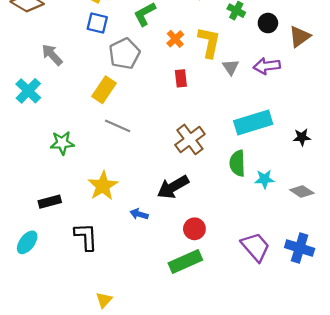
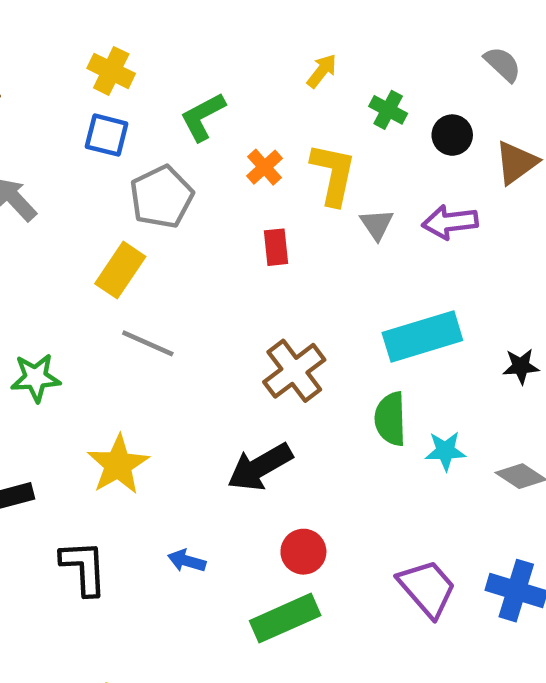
blue arrow: (139, 214) -> (187, 561), moved

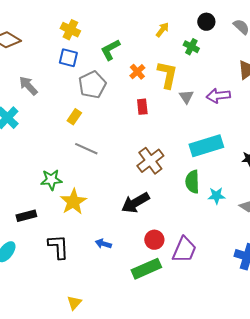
black circle: (452, 135) -> (206, 22), moved
yellow rectangle: (120, 270) -> (74, 117), size x0.7
green star: (36, 378) -> (51, 180), moved
purple trapezoid: (427, 588) -> (184, 250), moved, turned 64

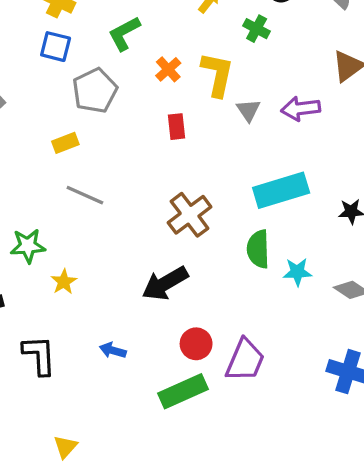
yellow rectangle: (74, 117) -> (65, 143), turned 35
yellow star: (73, 202) -> (64, 282), size x0.6

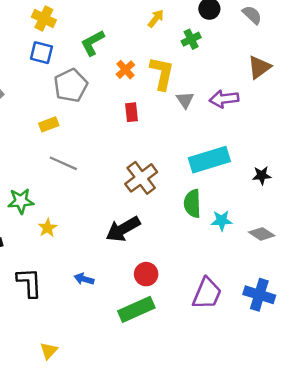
green cross: (257, 29) -> (191, 39), turned 36
purple trapezoid: (245, 360) -> (207, 294), moved

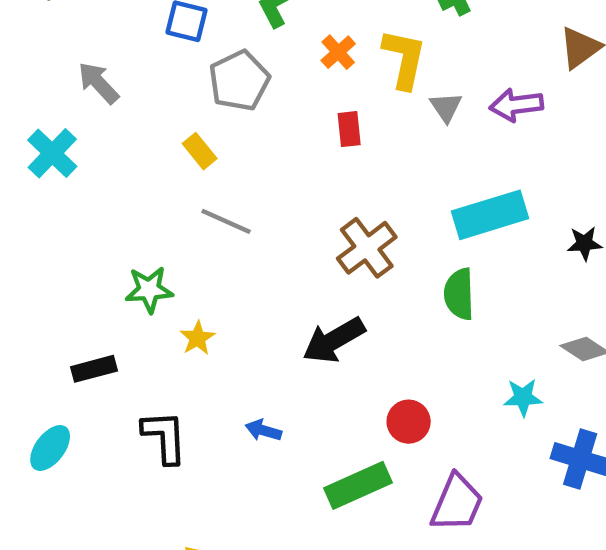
yellow rectangle: (49, 124) -> (200, 151), turned 72
cyan star: (222, 221) -> (523, 397), moved
red circle: (146, 274) -> (409, 422), moved
purple trapezoid: (207, 294) -> (457, 503), moved

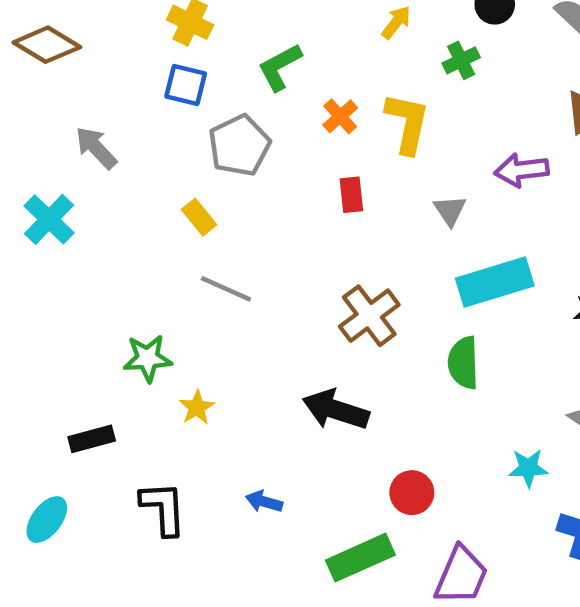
gray triangle: (446, 107) -> (450, 210), moved
black arrow: (334, 340) -> (336, 410), turned 48

